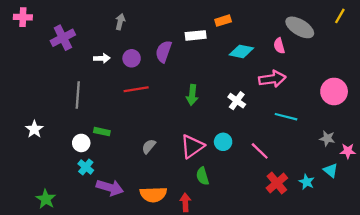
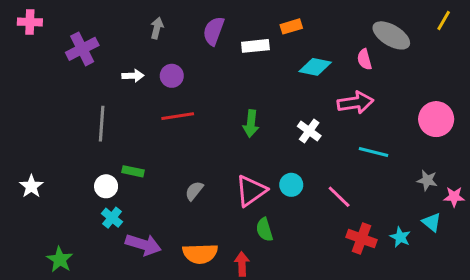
purple semicircle: (164, 51) -> (214, 31), moved
white star: (34, 129) -> (31, 186), moved
red cross: (277, 183) -> (361, 239), turned -30

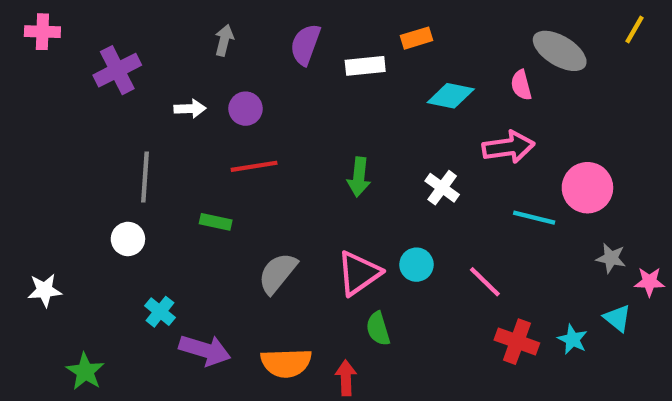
pink circle: (436, 119) -> (587, 188), moved
green rectangle: (133, 171) -> (216, 222), moved
white star: (31, 186) -> (45, 290), moved, turned 30
white circle: (106, 186) -> (128, 239), moved
gray semicircle: (194, 191) -> (278, 273), size x1.5

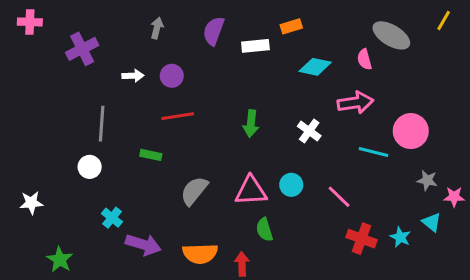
pink triangle: (359, 273) -> (251, 191), turned 32

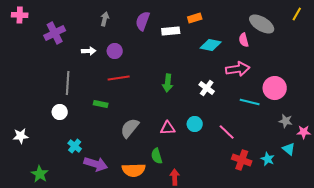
pink triangle: (251, 191) -> (168, 128), size x0.7
green semicircle: (264, 230) -> (157, 156), moved
red arrow: (242, 264) -> (175, 177), moved

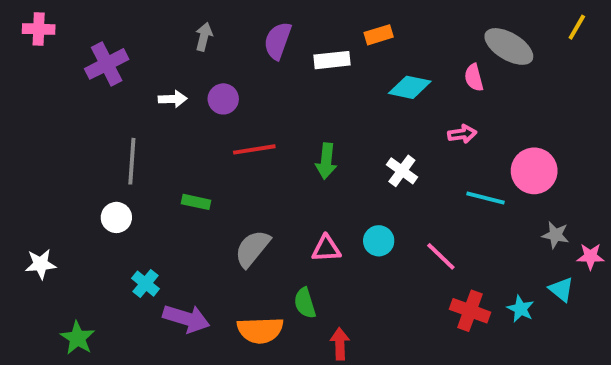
pink arrow: (238, 69) -> (462, 134), size x0.6
red line: (119, 78) -> (254, 149), moved

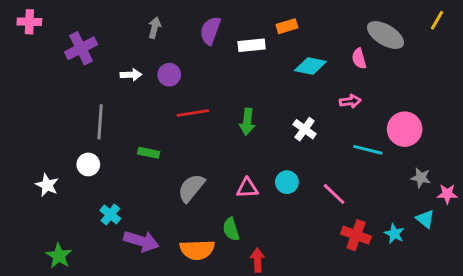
white star: (41, 264) -> (47, 185), moved, turned 30

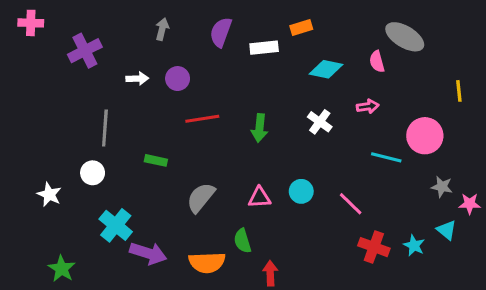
yellow line: (437, 20) -> (459, 91), moved, turned -36
white cross: (305, 129) -> (320, 122), moved
cyan cross: (110, 215) -> (116, 225), size x1.5

